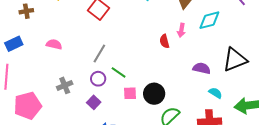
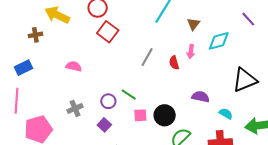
pink semicircle: (54, 44) -> (74, 66), moved
gray line: (99, 53) -> (147, 57), moved
purple semicircle: (202, 68) -> (201, 97), moved

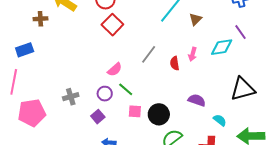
purple line: (248, 19) -> (241, 32), moved
brown triangle: (193, 24) -> (195, 19), moved
pink semicircle: (74, 66) -> (115, 69), moved, turned 119

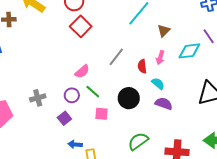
brown triangle: (195, 19) -> (164, 31), moved
black circle: (159, 114) -> (129, 98), moved
cyan semicircle: (220, 120) -> (158, 84), moved

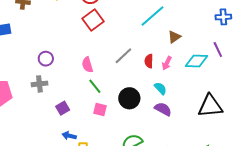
red semicircle: (142, 66) -> (149, 61), moved
pink semicircle: (82, 71) -> (87, 65), turned 105
purple circle: (72, 95) -> (46, 59), moved

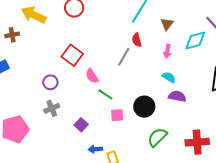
red square: (93, 20) -> (72, 55), moved
red semicircle: (149, 61) -> (137, 40), moved
black circle: (129, 98) -> (144, 107), moved

